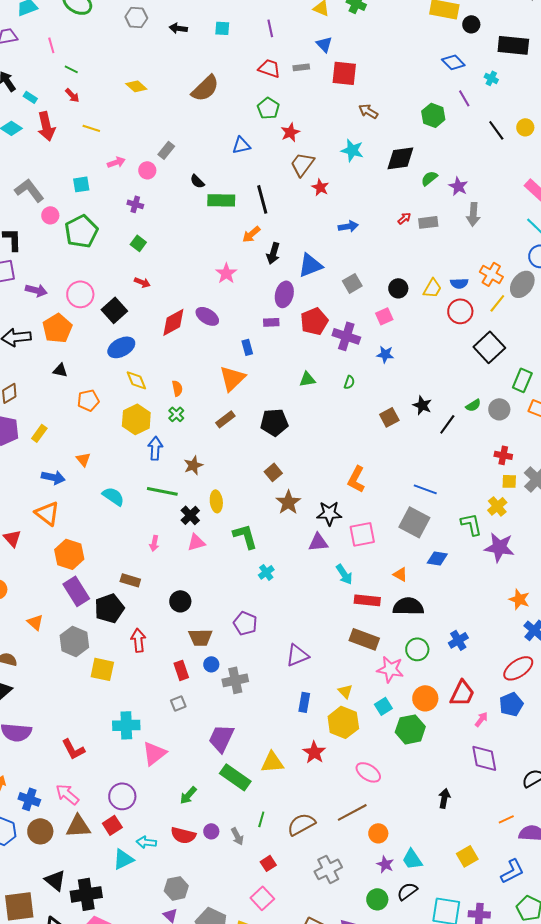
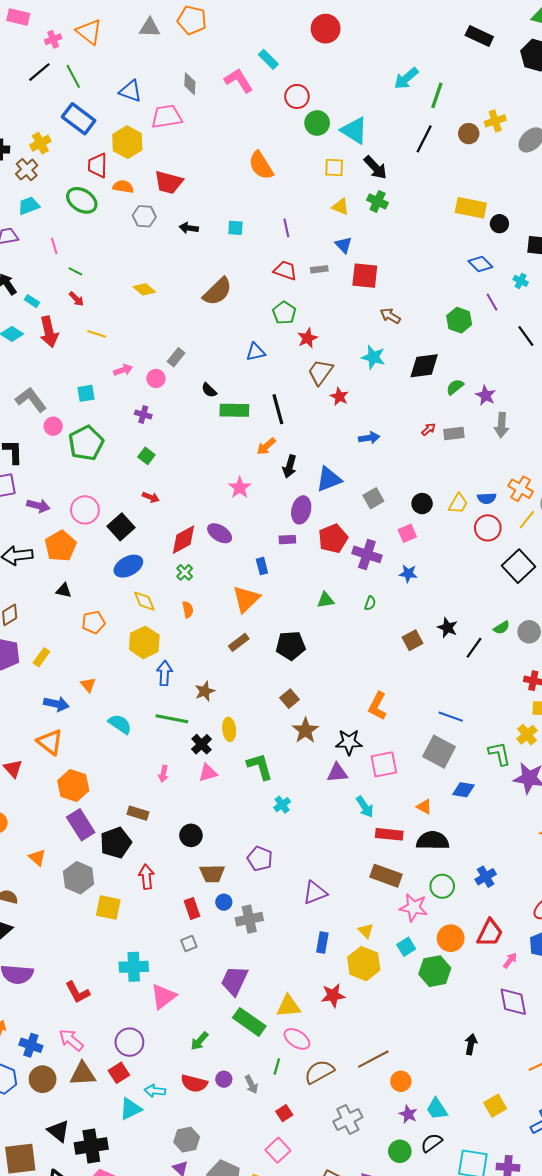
green cross: (176, 414) -> (185, 572), moved
red star: (314, 752) -> (333, 995), turned 30
pink ellipse: (368, 772) -> (297, 1039), moved

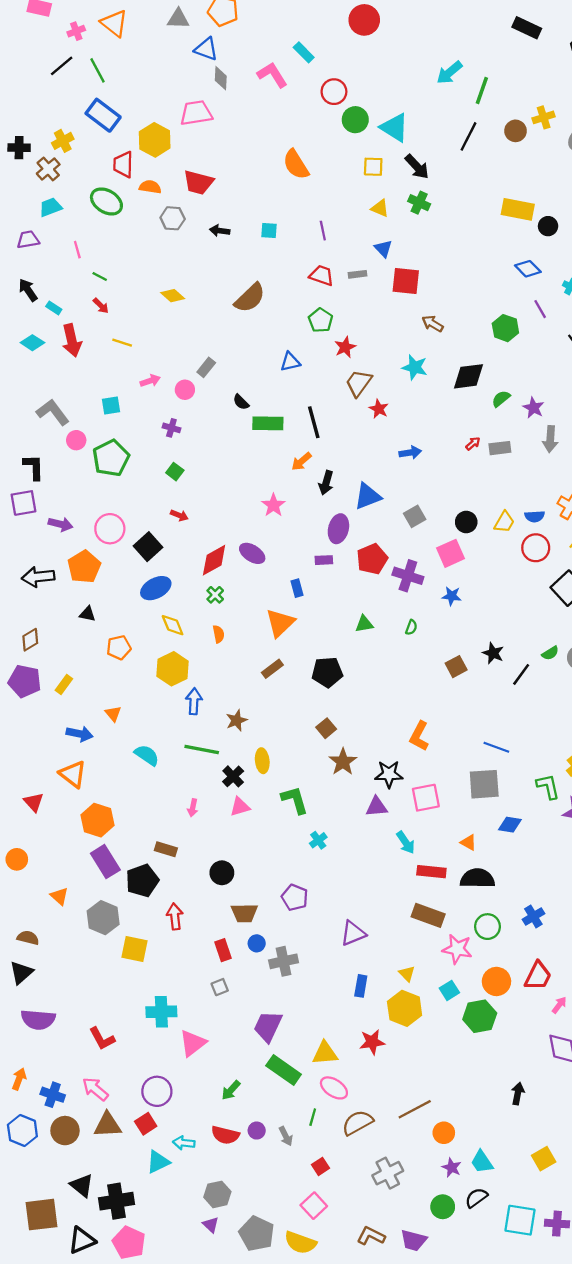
blue triangle: (131, 91) -> (206, 49), moved
pink square: (407, 533) -> (451, 553), size x1.4
gray square: (439, 752) -> (484, 784), turned -32

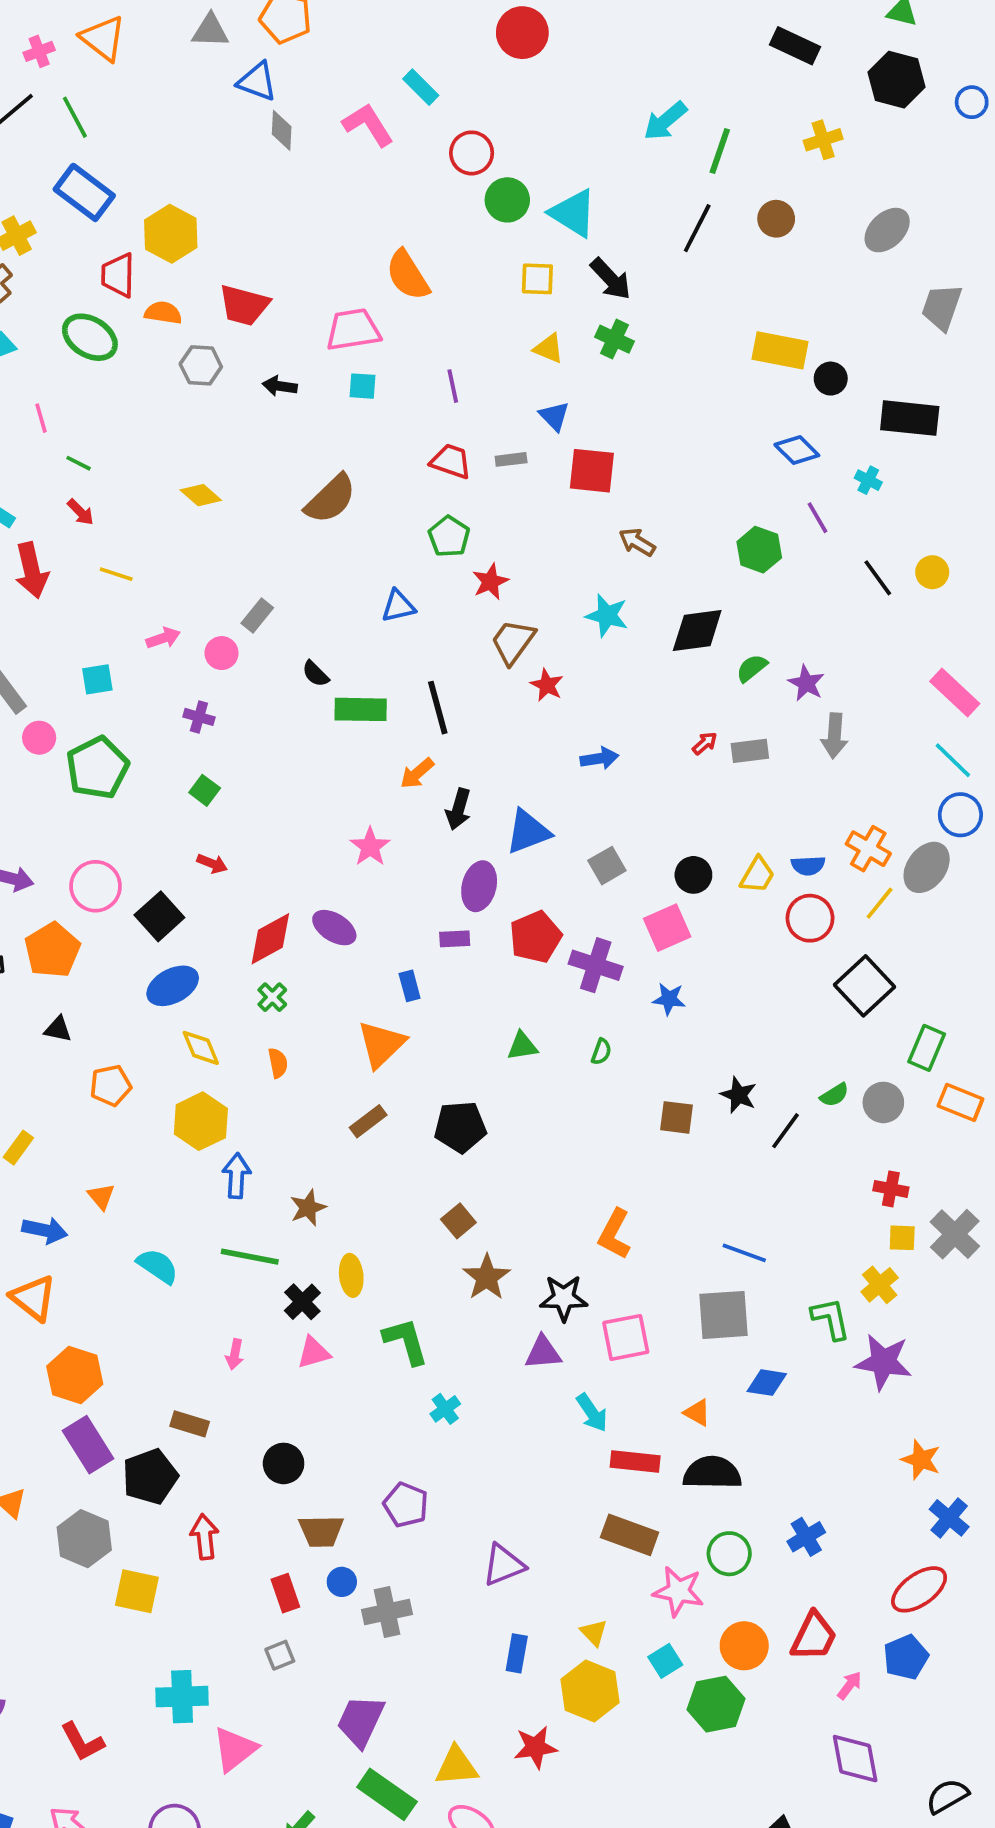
pink trapezoid: (196, 113) -> (353, 330), moved
yellow cross: (544, 117) -> (823, 140), moved
brown square: (456, 667) -> (677, 1117), turned 35

